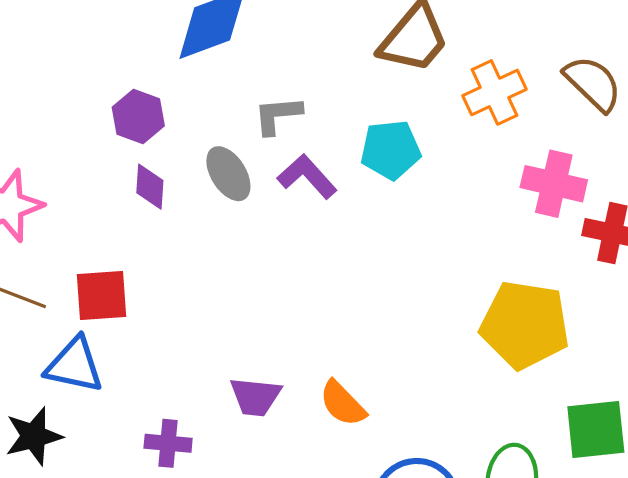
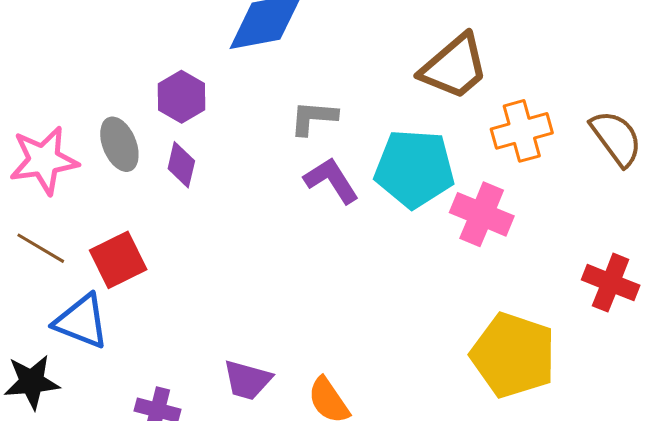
cyan pentagon: (391, 150) -> (414, 169), size x1.4
gray ellipse: (228, 174) -> (119, 144), moved
pink cross: (554, 184) -> (482, 214), moved
red square: (102, 295) -> (118, 260), turned -32

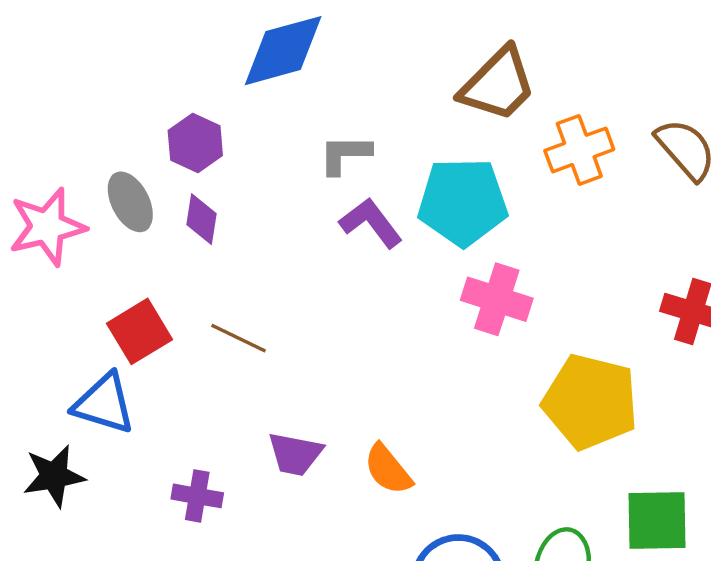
pink cross: (482, 214) -> (497, 299), moved
brown line: (41, 248) -> (239, 338), moved

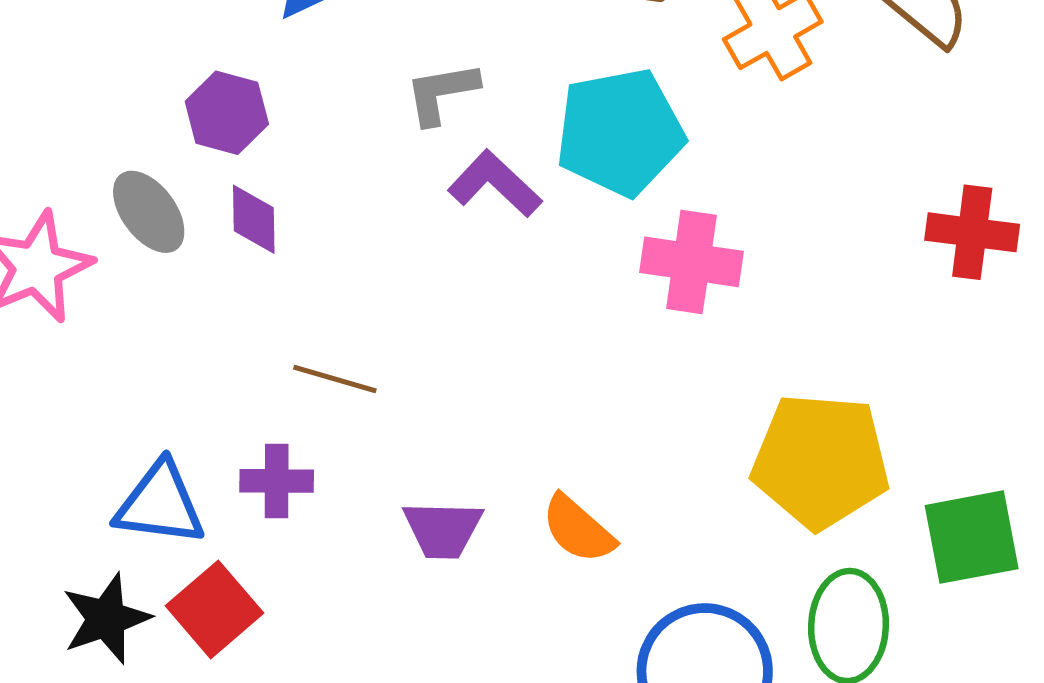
red square: (140, 331) -> (214, 609), moved
yellow pentagon: (590, 402) -> (821, 461), moved
purple cross: (197, 496) -> (277, 481), moved

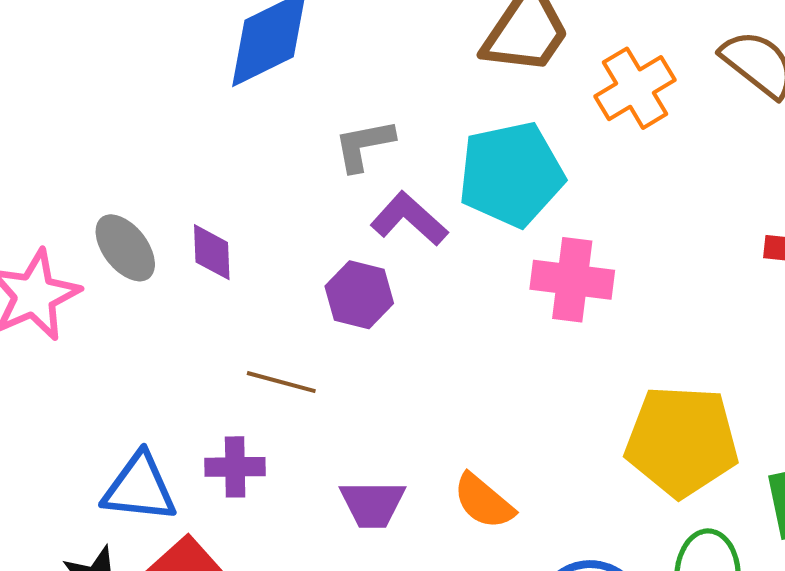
purple hexagon: (227, 113) -> (359, 295), moved

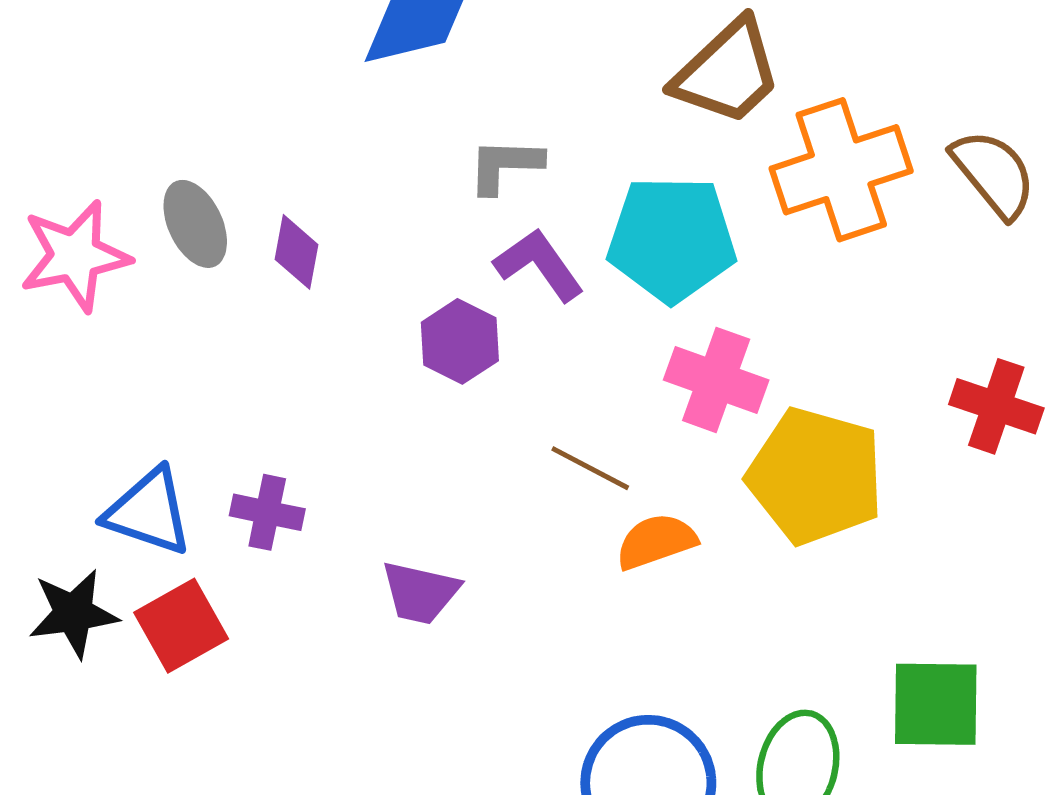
orange cross: (635, 88) -> (841, 170), size x1.4
brown line: (281, 382) -> (590, 468), moved
yellow pentagon: (682, 441) -> (815, 476), moved
orange semicircle: (484, 501) -> (656, 541), moved, turned 108

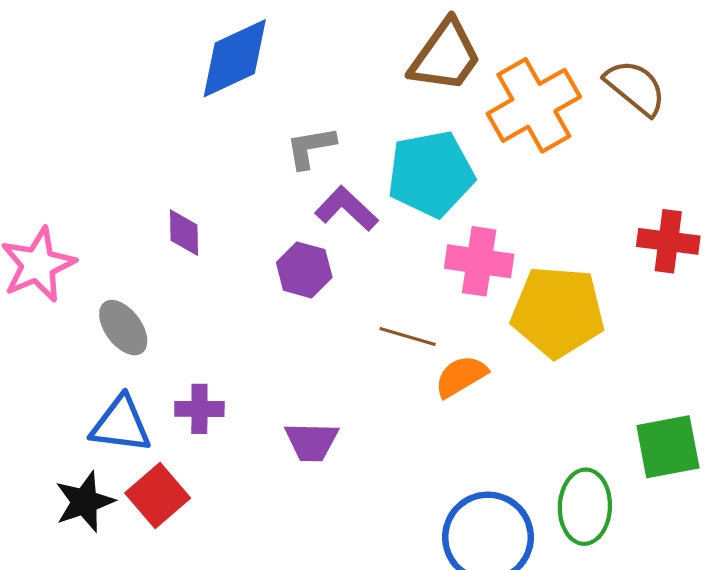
gray ellipse: (195, 224) -> (123, 328), moved

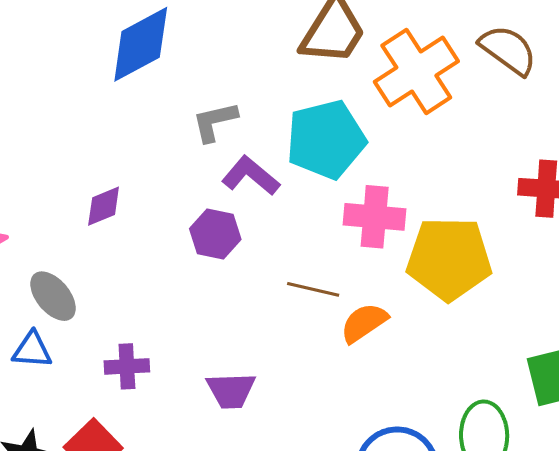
purple diamond: (184, 233) -> (104, 206), turned 72
blue triangle: (121, 424) -> (32, 350), moved, size x0.7

